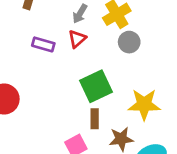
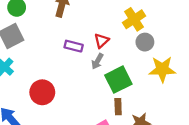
gray arrow: (80, 14) -> (97, 61), moved
yellow star: (144, 104) -> (162, 69), moved

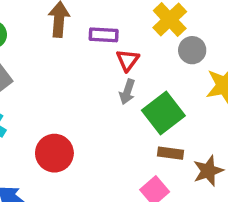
purple rectangle: (74, 46) -> (104, 35), moved
brown rectangle: (118, 107) -> (170, 153), turned -70

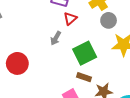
gray arrow: (127, 92) -> (56, 38), moved

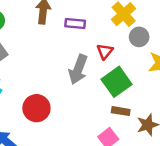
red triangle: (70, 19) -> (105, 51), moved
gray arrow: (56, 38) -> (78, 69), size x1.6

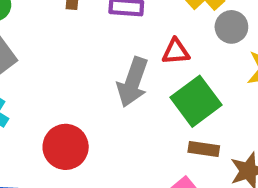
red triangle: (105, 51) -> (176, 52), turned 48

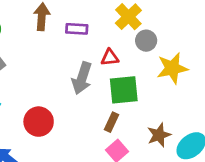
green square: (196, 101) -> (124, 90), turned 32
brown rectangle: (204, 149) -> (112, 122), moved, turned -72

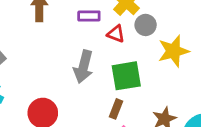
purple rectangle: (77, 29) -> (89, 16), moved
red triangle: (110, 58) -> (116, 34), moved, turned 30

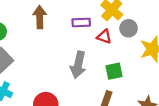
green square: (126, 76) -> (114, 71), size x0.7

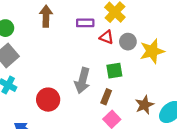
gray circle: (129, 28) -> (128, 42), moved
gray arrow: (78, 65) -> (82, 81), moved

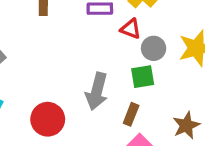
gray circle: (128, 42) -> (154, 48), moved

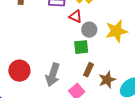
gray arrow: (97, 91) -> (53, 75), moved
brown rectangle: (131, 114) -> (89, 70), moved

